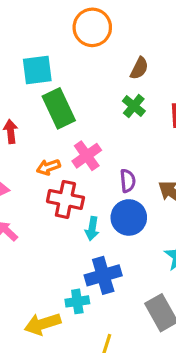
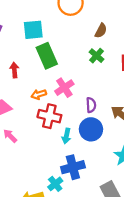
cyan cross: (77, 301) -> (55, 184), turned -32

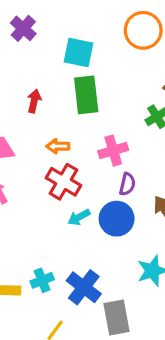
pink cross: (64, 88) -> (113, 151), moved
cyan arrow: (66, 136) -> (79, 217), turned 32
blue cross: (73, 167) -> (84, 287), moved, turned 35

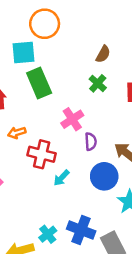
orange circle: (143, 30) -> (45, 24), moved
orange arrow: (58, 146) -> (17, 133), moved
blue circle: (117, 219) -> (104, 176), moved

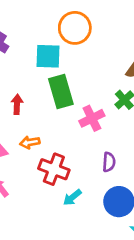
pink cross: (72, 119) -> (92, 118), moved

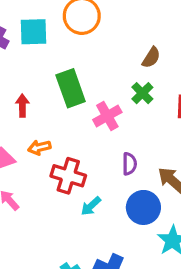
cyan square: (48, 56) -> (33, 32), moved

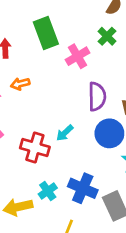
purple semicircle: (129, 164) -> (97, 97), size x1.5
red cross: (68, 176) -> (35, 147), moved

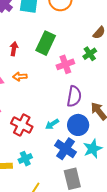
green rectangle: (46, 33) -> (46, 43), turned 35
cyan arrow: (65, 133) -> (52, 124), moved
blue cross: (83, 188) -> (65, 149), moved

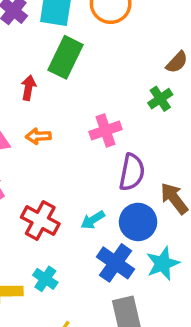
green rectangle: (46, 43) -> (65, 57), moved
pink cross: (65, 64) -> (106, 130), moved
cyan cross: (25, 159) -> (45, 279), turned -32

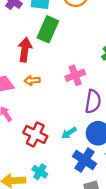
red arrow: (28, 88) -> (25, 50), size x1.5

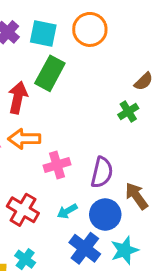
pink cross: (75, 75) -> (57, 165), moved
orange arrow: (32, 80) -> (24, 139), size x1.5

